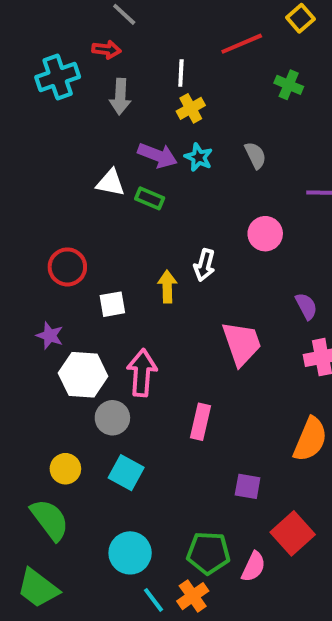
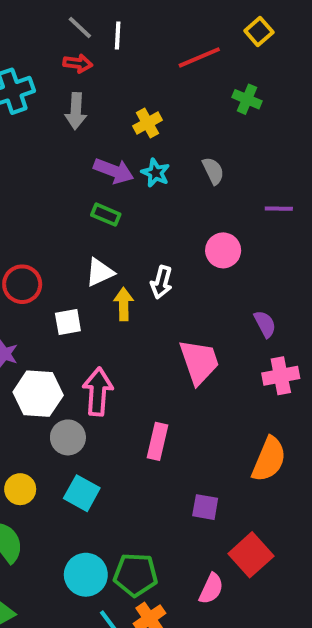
red arrow: (107, 50) -> (78, 63), moved
white line: (181, 73) -> (118, 36), moved
white triangle: (110, 183) -> (100, 272), moved, turned -36
green pentagon: (208, 553) -> (136, 575), moved

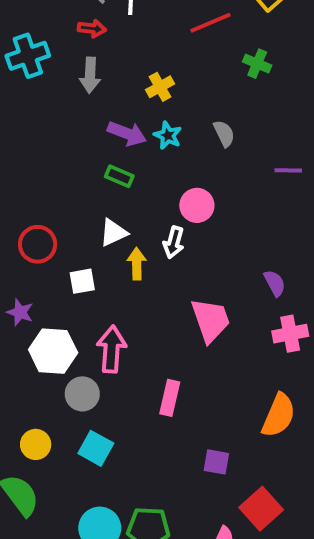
pink circle: (223, 250) -> (197, 205), moved

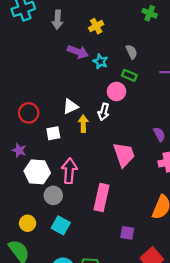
cyan star: (168, 135) -> (100, 61), moved
green rectangle: (119, 176) -> (129, 75), moved
pink rectangle: (170, 398) -> (101, 198), size x1.4

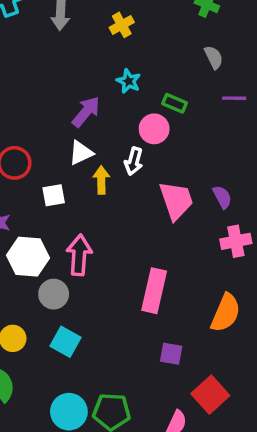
purple arrow: (78, 52) -> (86, 112), moved, turned -72
gray semicircle: (131, 52) -> (214, 57), moved
pink trapezoid: (124, 155) -> (176, 200), moved
pink rectangle: (101, 198) -> (154, 291), moved

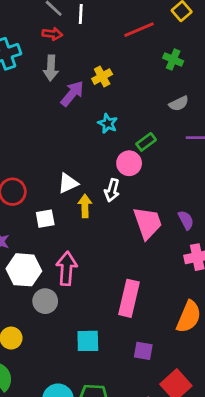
gray semicircle: (214, 57) -> (179, 104), turned 90
green rectangle: (175, 103) -> (146, 142), turned -60
purple arrow: (86, 112) -> (72, 94), moved
cyan square: (66, 342) -> (88, 341), moved, turned -30

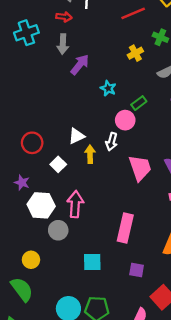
yellow cross: (102, 77) -> (135, 53), moved
white square: (45, 219) -> (58, 164), turned -35

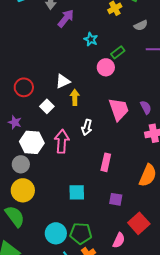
white arrow: (112, 142) -> (87, 127), moved
pink rectangle: (125, 228) -> (106, 162), size x0.7
gray circle: (58, 230) -> (21, 164), moved
yellow circle: (31, 260) -> (23, 190), size x1.5

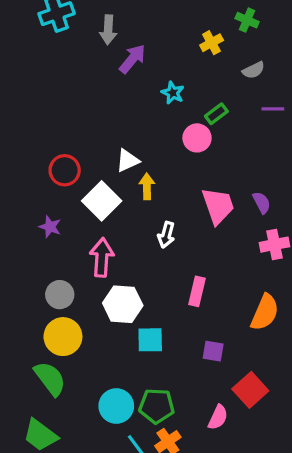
white square: (47, 106) -> (102, 201), size x1.6
pink arrow: (62, 141) -> (102, 257), moved
white hexagon: (32, 142) -> (123, 304), moved

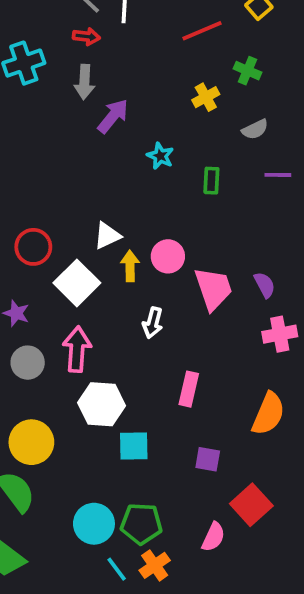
green rectangle: (216, 114) -> (211, 181), turned -50
pink circle: (197, 138) -> (168, 256), moved
gray circle: (60, 295) -> (28, 363), moved

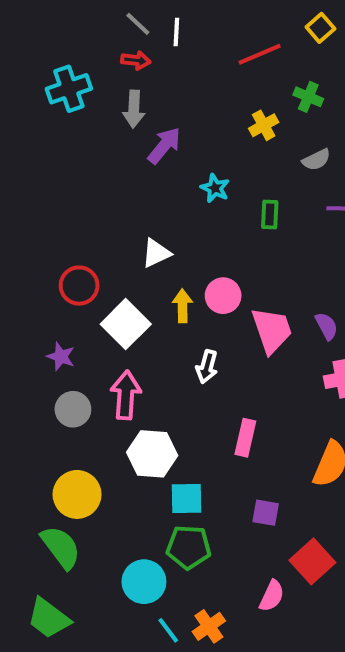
white triangle: (107, 236) -> (156, 253), moved
green pentagon: (141, 524) -> (189, 547), moved

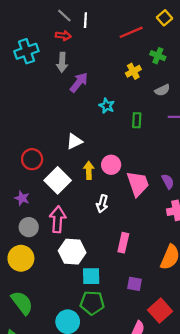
yellow circle: (77, 494) -> (21, 258), moved

